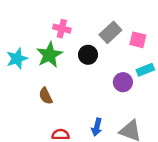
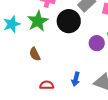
black circle: (88, 55) -> (69, 21), size x1.5

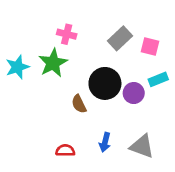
black circle: (69, 21) -> (105, 83), moved
brown semicircle: (35, 54) -> (79, 104), moved

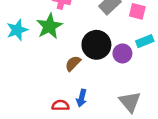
brown semicircle: (79, 104) -> (73, 63), turned 70
blue arrow: (105, 142) -> (82, 98), moved
gray triangle: (142, 146) -> (130, 102), turned 30

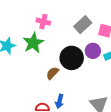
purple circle: (122, 53) -> (93, 51), moved

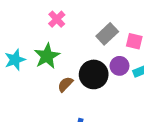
pink cross: (43, 22) -> (57, 19), moved, turned 32
brown semicircle: (52, 73) -> (65, 84), moved

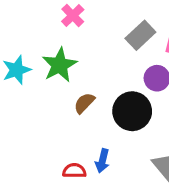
black circle: (94, 74) -> (132, 111), moved

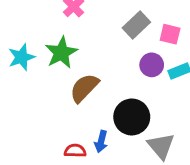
brown semicircle: (84, 103) -> (84, 88), size x1.5
black circle: (132, 111) -> (132, 117), moved

